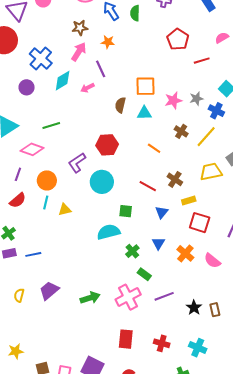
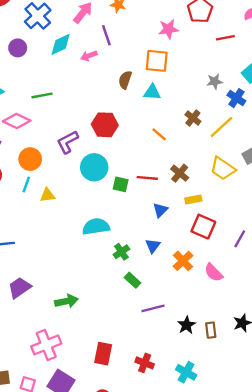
pink star: (173, 100) -> (168, 29), moved
yellow trapezoid: (211, 172) -> (223, 169), turned -140
red line: (148, 186) -> (147, 178), turned -30
green square: (126, 211) -> (121, 184), moved
pink cross: (128, 297) -> (46, 345), moved

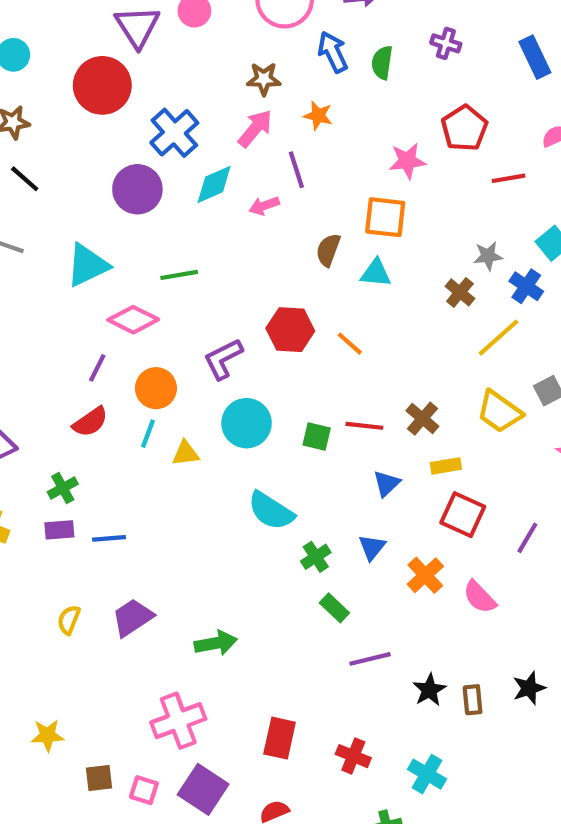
purple circle: (18, 48) -> (137, 189), size x1.5
brown cross: (193, 118) -> (460, 292), moved
orange line: (159, 134) -> (350, 344), moved
cyan circle: (94, 167) -> (246, 423), moved
cyan semicircle: (96, 227) -> (271, 511), turned -140

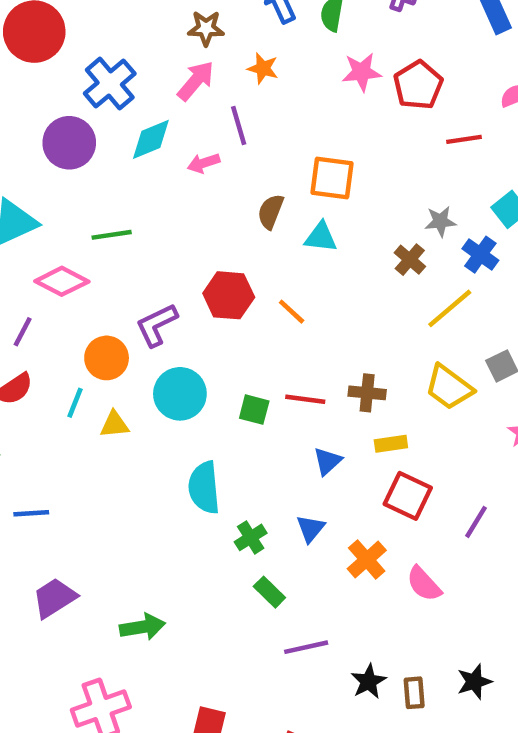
pink star: (407, 161) -> (362, 72), moved
orange circle: (156, 388) -> (107, 358), moved
brown cross: (422, 419) -> (367, 393), turned -36
cyan semicircle: (271, 511) -> (204, 488), turned 51

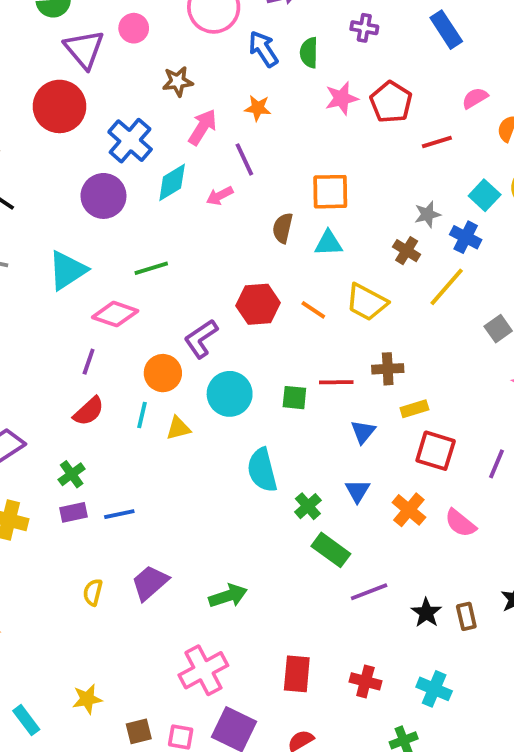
brown star: (206, 28) -> (178, 81), moved
yellow trapezoid: (449, 387) -> (367, 302), moved
green rectangle: (269, 592) -> (331, 550), size x1.4

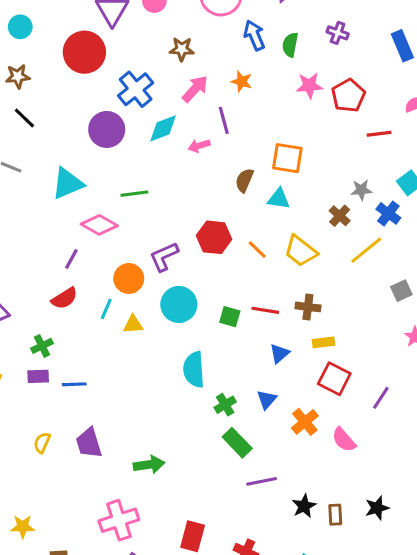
purple trapezoid: (150, 583) -> (89, 443), turned -76

